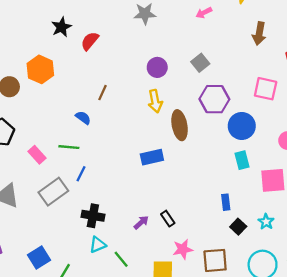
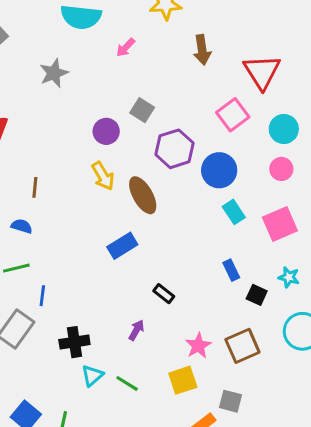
purple circle: (157, 67) -> (106, 131), moved
pink square: (266, 89) -> (233, 115), turned -30
black rectangle: (168, 219) -> (164, 294), moved

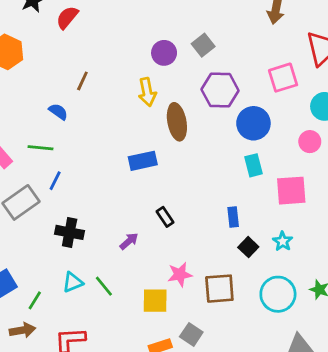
cyan triangle: (92, 376) -> (73, 282), moved

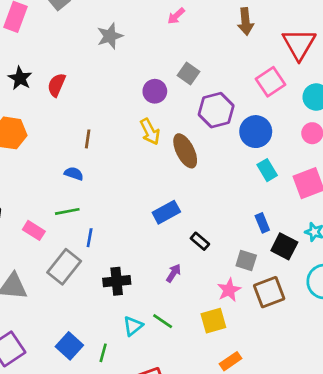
blue rectangle: (143, 161) -> (166, 212), moved
black square: (248, 247) -> (284, 246), size x1.4
gray square: (191, 334) -> (246, 260), moved

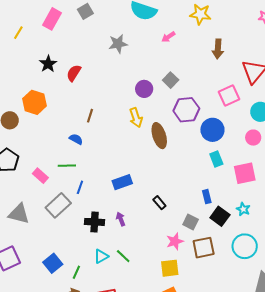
blue rectangle: (166, 212) -> (122, 182), moved
purple arrow: (173, 273) -> (121, 219), moved, turned -64
yellow square: (213, 321) -> (170, 268), moved

